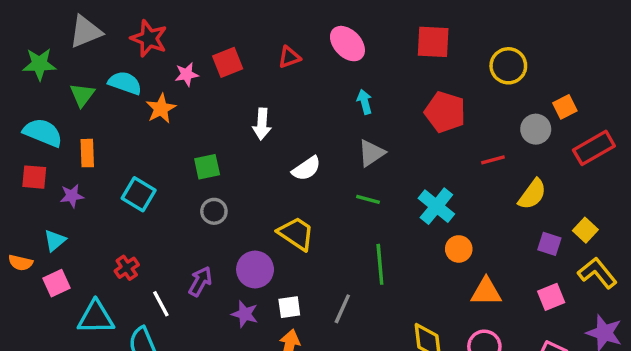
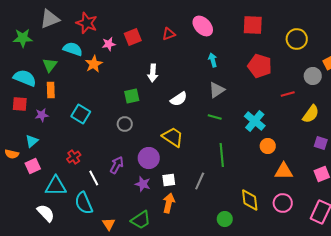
green triangle: (82, 95) -> (50, 65), moved
green square: (207, 167) -> (132, 96), moved

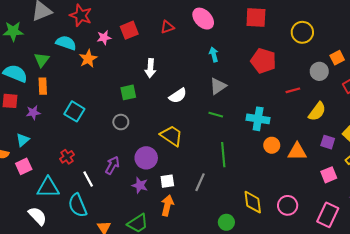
cyan cross: (255, 121) -> (258, 119), turned -30
orange triangle: (284, 171) -> (297, 152), moved

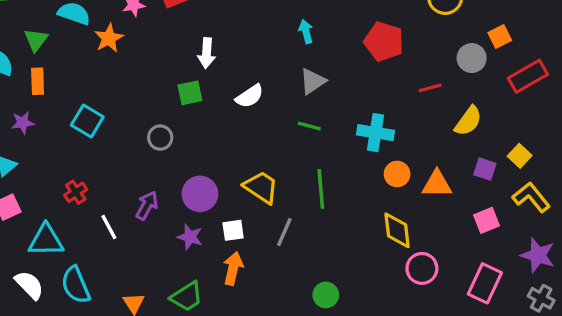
green square: (128, 92) -> (190, 93), moved
yellow trapezoid: (171, 136) -> (261, 187), moved
yellow diamond: (253, 202) -> (397, 230), moved
cyan semicircle: (78, 205) -> (76, 285), moved

